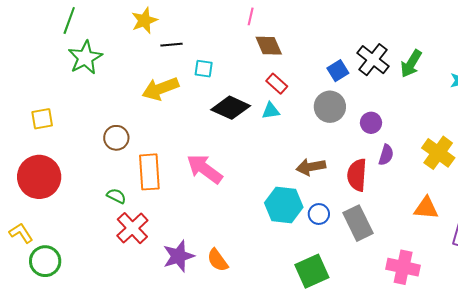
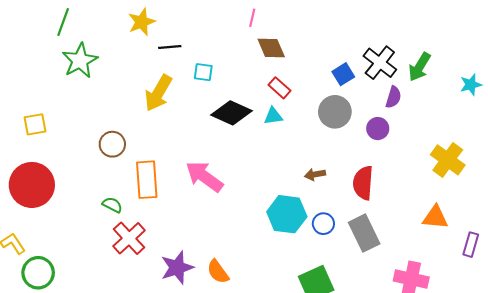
yellow arrow: (160, 89) -> (158, 93), turned -39
purple semicircle: (386, 155) -> (393, 97), moved
brown arrow: (311, 167) -> (315, 175), size x0.7

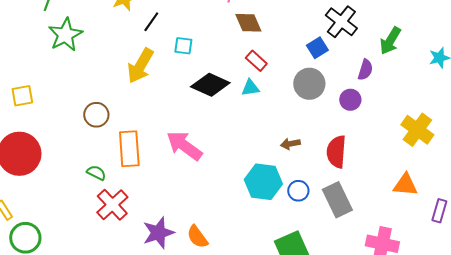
black line: (170, 47) -> (151, 22), turned -50
black cross: (380, 63) -> (341, 22), moved

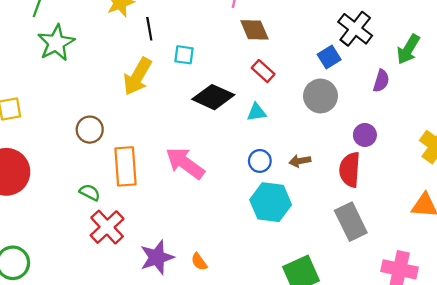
black line: (151, 22) -> (149, 29), turned -45
cyan triangle: (250, 88) -> (257, 112), moved
purple circle: (350, 100) -> (365, 135), moved
blue circle: (298, 191) -> (260, 161), moved
orange semicircle: (197, 237) -> (199, 262), size x0.7

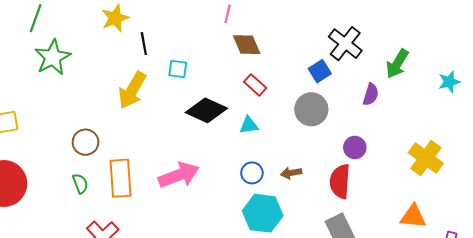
pink arrow: (185, 163) -> (179, 175), turned 123
green semicircle: (90, 192) -> (80, 184), moved, turned 42

